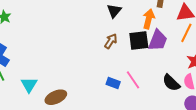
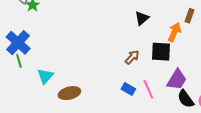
purple trapezoid: (158, 40) -> (177, 80), moved
brown arrow: (111, 41) -> (132, 57), moved

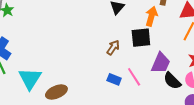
cyan triangle: (45, 76) -> (30, 79), size x1.4

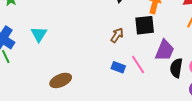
cyan triangle: (30, 79) -> (39, 34), moved, size x0.7
black semicircle: (172, 81) -> (176, 68), turned 54

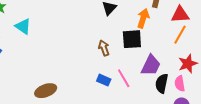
cyan triangle: (39, 34) -> (23, 26), moved, turned -30
brown arrow: (117, 35) -> (104, 48), turned -56

